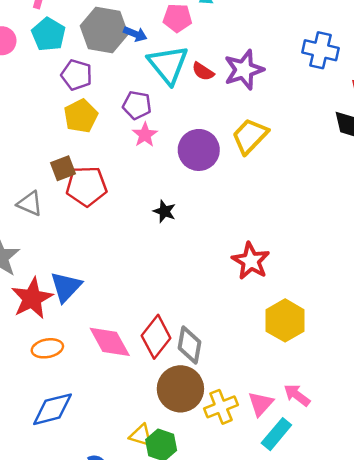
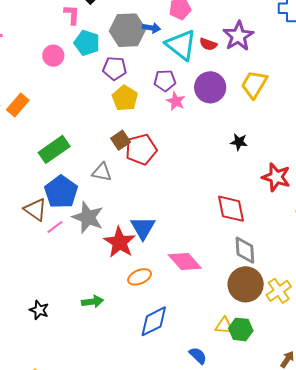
purple circle: (199, 150) -> (210, 87), moved
black star: (164, 211) -> (239, 142), moved
red diamond: (156, 337) -> (231, 209), moved, turned -36

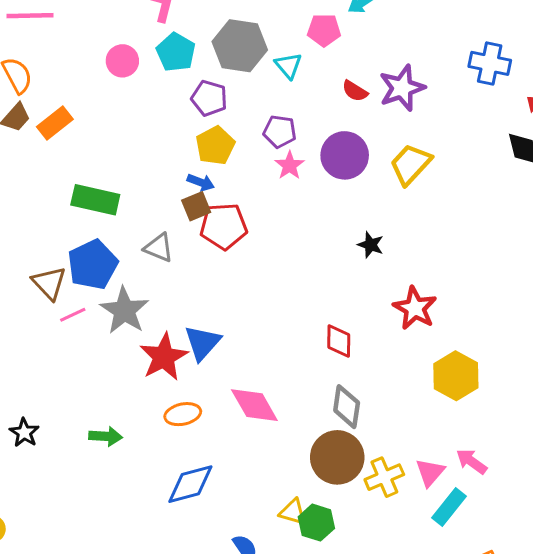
blue arrow: (151, 28) -> (201, 182), moved
cyan triangle: (181, 45) -> (288, 66), moved, size x0.6
green rectangle: (54, 149) -> (95, 200), turned 36
red diamond: (231, 209) -> (339, 341), size x0.7

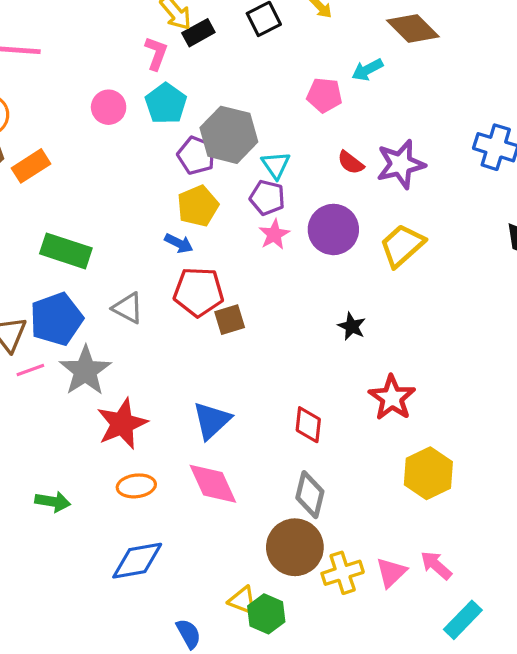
gray hexagon: (240, 46) -> (229, 135), moved
cyan triangle: (288, 66) -> (276, 165), moved
brown square: (196, 206) -> (230, 320), moved
blue triangle: (202, 343) -> (212, 420), moved
cyan rectangle: (449, 507) -> (463, 620), moved

